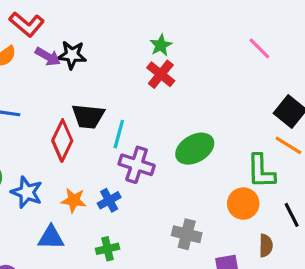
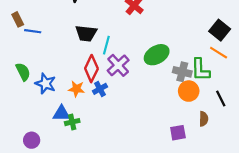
red diamond: (62, 141) -> (91, 69), moved
purple cross: (137, 165) -> (118, 65), turned 30
gray cross: (187, 234) -> (182, 72), moved
green cross: (108, 249) -> (72, 122), moved

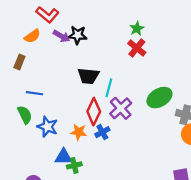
brown rectangle: (18, 19) -> (19, 62), turned 48
blue line: (33, 31) -> (34, 93), moved

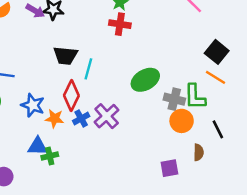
red cross: (137, 48) -> (120, 24), turned -30
purple cross: (121, 108) -> (107, 116), moved
blue star: (47, 127) -> (33, 105), moved

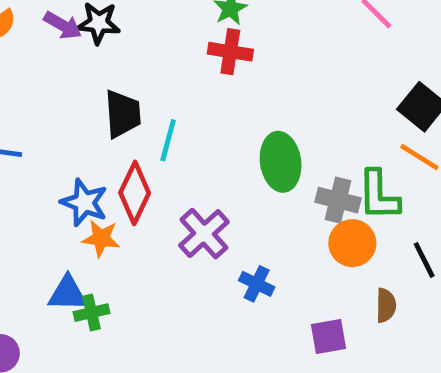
black trapezoid: (65, 56) -> (123, 114), turned -100
green ellipse: (145, 80) -> (281, 162), turned -68
blue star: (33, 105) -> (84, 202), moved
blue cross: (81, 119) -> (257, 284), moved, turned -35

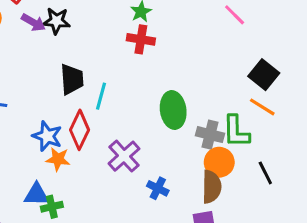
brown semicircle: (386, 305) -> (212, 187), moved, size x1.5

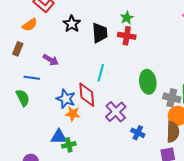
black star: (56, 21) -> (72, 24), turned 30
purple arrow: (33, 22) -> (51, 60), moved
black trapezoid: (72, 79) -> (100, 33), moved
red diamond: (79, 130) -> (87, 95), turned -30

